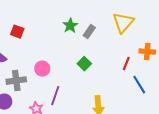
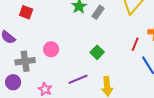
green square: (84, 64) -> (97, 52), moved
purple line: (55, 96) -> (78, 79), moved, turned 48

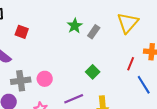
pink circle: (51, 49) -> (45, 79), moved

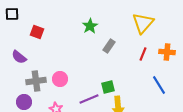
gray rectangle: (94, 32) -> (109, 46), moved
red line: (131, 64) -> (143, 54), moved
green square: (93, 72) -> (108, 87), moved, turned 32

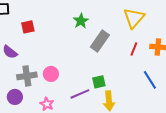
red square: (37, 32) -> (28, 27), turned -32
gray rectangle: (109, 46) -> (100, 41), size x1.5

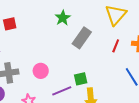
pink circle: (51, 74) -> (41, 71), moved

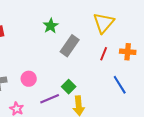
green square: (81, 79) -> (69, 87), turned -32

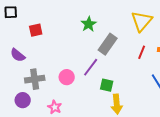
green square: (69, 87) -> (107, 85), turned -32
purple line: (50, 99) -> (91, 67), moved, turned -30

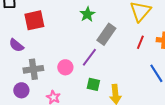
red square: (36, 30) -> (34, 20), size x1.5
green square: (107, 85) -> (93, 84), moved

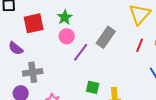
green star: (87, 14) -> (65, 17), moved
purple line: (89, 57) -> (81, 52), moved
pink circle: (65, 67) -> (67, 36), moved

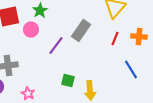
pink circle: (67, 36) -> (31, 30), moved

